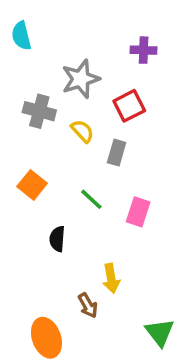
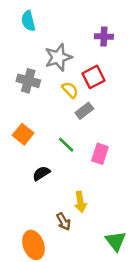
cyan semicircle: (21, 36) -> (28, 21), moved
yellow semicircle: (82, 131) -> (70, 90), moved
gray rectangle: (117, 153) -> (84, 111), turned 36
black semicircle: (57, 239) -> (41, 173), turned 54

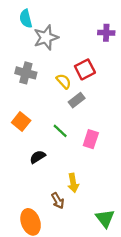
purple cross: (104, 36) -> (106, 33), moved
gray star: (58, 57) -> (46, 37), moved

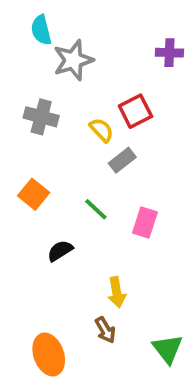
brown arrow: (58, 201) -> (105, 330), moved

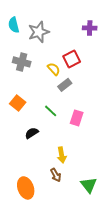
cyan semicircle: (41, 30) -> (14, 25), moved

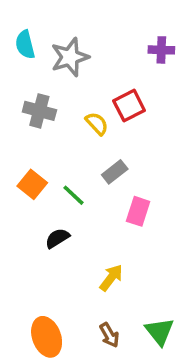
gray rectangle: (65, 85) -> (115, 172), moved
green line: (51, 111) -> (73, 195), moved
yellow arrow: (62, 155) -> (111, 278), turned -133
brown arrow: (56, 175) -> (109, 335), moved

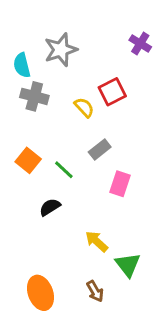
cyan semicircle: (25, 45) -> (22, 65), moved
purple cross: (161, 50) -> (140, 43), turned 30
yellow arrow: (111, 278) -> (97, 241), turned -85
green triangle: (160, 331) -> (128, 265), moved

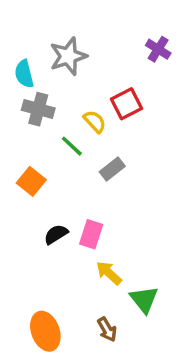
green line: (64, 170) -> (72, 146), moved
pink rectangle: (120, 184) -> (91, 234), moved

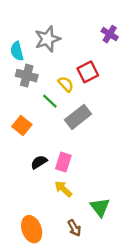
gray rectangle: (112, 169) -> (78, 117), size x1.5
yellow arrow: (109, 273) -> (63, 189), moved

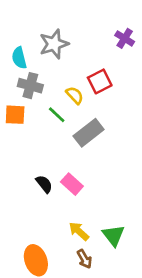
orange square: (22, 126) -> (15, 115), moved, turned -36
black semicircle: (39, 162) -> (44, 184), turned 84
pink rectangle: (63, 162) -> (72, 184), turned -66
yellow arrow: (63, 189) -> (79, 231), moved

